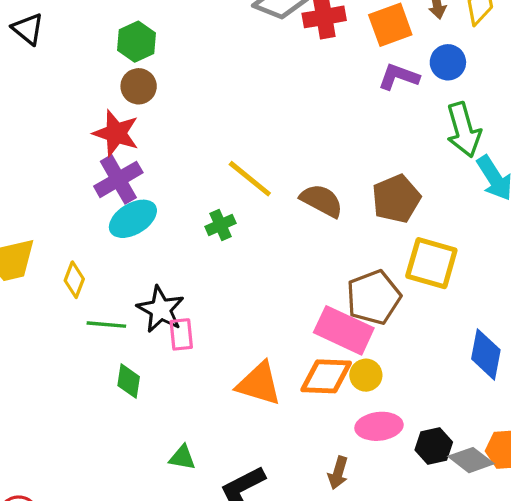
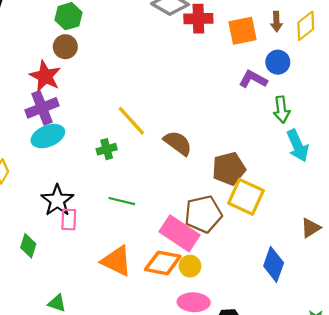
purple L-shape: (399, 77) -> (253, 79), moved
green arrow: (464, 130) -> (282, 110), size x0.7
brown pentagon: (396, 199) -> (229, 169), moved
green line: (106, 325) -> (122, 201), moved

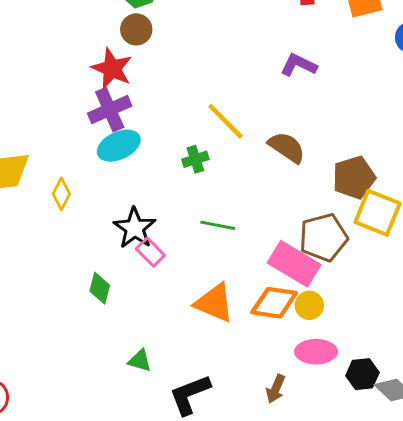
purple L-shape: (253, 79) -> (299, 65), moved
pink rectangle: (69, 220) -> (150, 252), turned -45

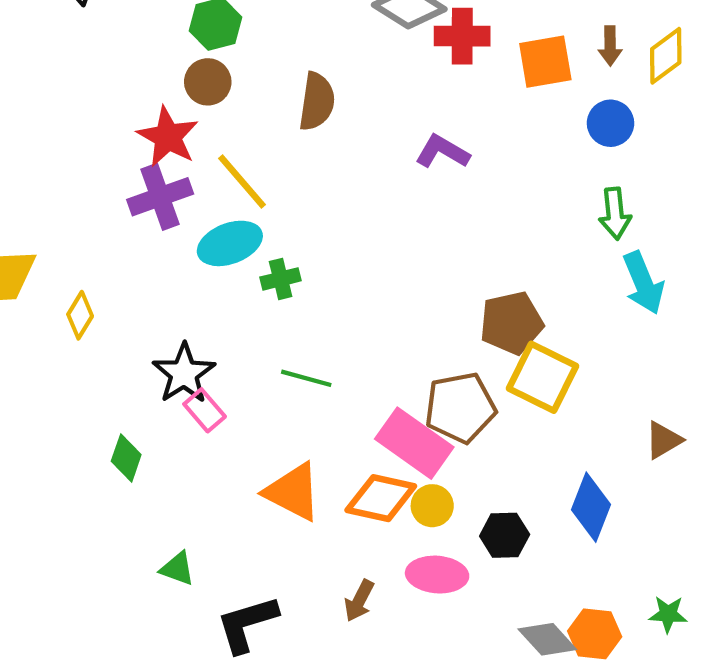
yellow line: (226, 121) -> (242, 181), moved
cyan ellipse: (119, 146) -> (230, 243), moved
brown semicircle: (287, 147) -> (317, 102), moved, turned 60
black hexagon: (362, 374) -> (505, 535), moved
brown arrow: (276, 389) -> (359, 601), moved

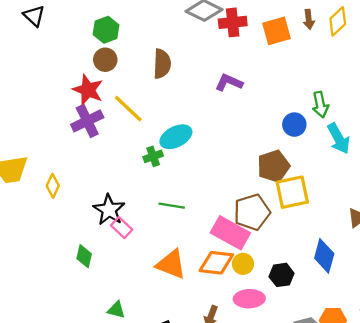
blue circle: (611, 123) -> (294, 125), moved
cyan ellipse: (230, 243) -> (176, 137), moved
yellow square: (542, 377) -> (292, 192), turned -32

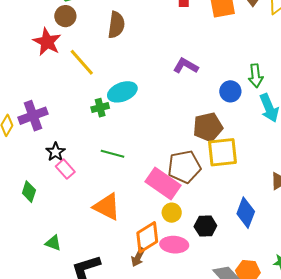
purple L-shape: (229, 82) -> (186, 66), moved
purple cross: (87, 121) -> (33, 116), moved
black star: (109, 210) -> (55, 152), size x0.7
orange diamond: (216, 263) -> (147, 237), moved, turned -44

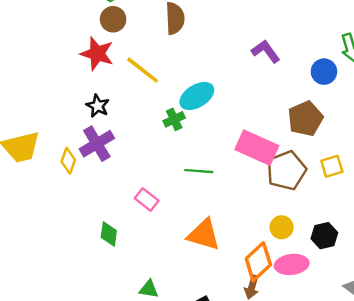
purple L-shape: (186, 66) -> (266, 51), turned 35
black star: (55, 152) -> (98, 106), moved
yellow square: (223, 152) -> (332, 166), moved, size x0.6
pink rectangle: (163, 183) -> (257, 148), moved

